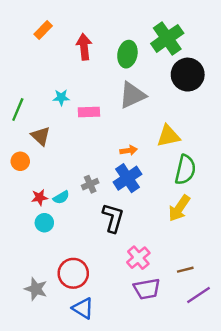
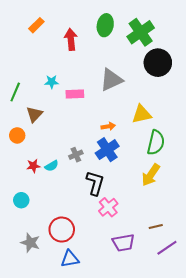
green ellipse: (127, 54) -> (105, 25), moved
brown triangle: (41, 136) -> (34, 114), turned 30
cyan circle: (44, 223) -> (21, 200), moved
pink cross: (138, 258) -> (108, 207), moved
blue triangle: (83, 308) -> (70, 259), turned -42

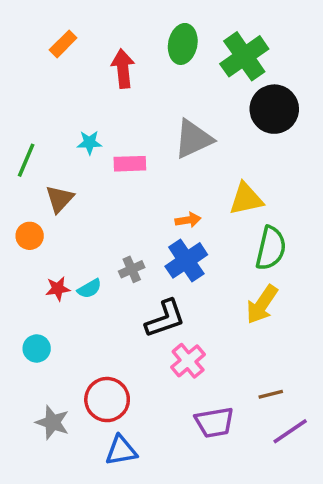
black L-shape: (95, 183) -> (165, 319), turned 55

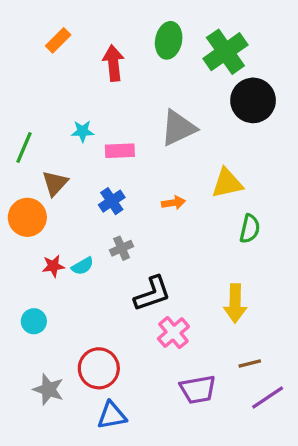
orange circle: (30, 236) -> (27, 217), size x1.5
green semicircle: (271, 248) -> (250, 229), size x0.7
blue cross: (186, 260) -> (112, 201), moved, size x0.7
yellow arrow: (262, 304) -> (235, 303), moved, turned -33

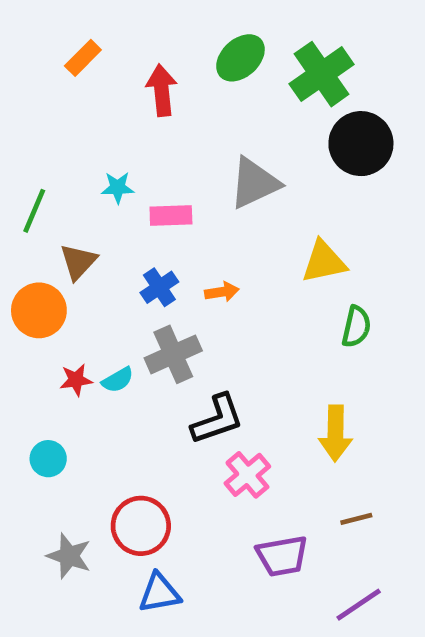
green ellipse: (169, 40) -> (240, 58), turned 36
orange arrow: (173, 203) -> (222, 292), moved
gray cross: (122, 248) -> (173, 354), size x1.6
purple line: (268, 398) -> (359, 605), moved

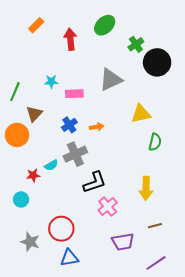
green cross: (322, 74) -> (136, 44), moved, size x0.6
red star: (76, 380) -> (33, 175), moved

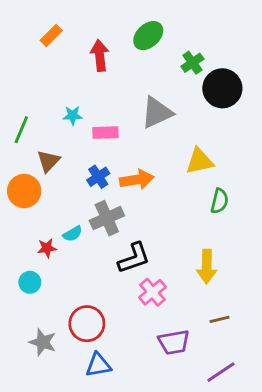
orange arrow: (97, 127) -> (137, 180), size x1.6

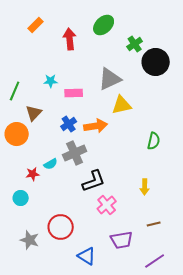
yellow triangle: (200, 161) -> (122, 105), moved
yellow arrow: (207, 267) -> (145, 187), size x0.7
blue triangle: (98, 365) -> (87, 256), moved, turned 42

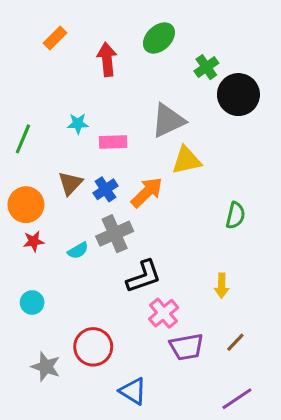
brown triangle: (34, 113) -> (70, 183), moved
orange arrow: (96, 126) -> (147, 192), turned -35
red star: (33, 174) -> (34, 241), moved
brown line: (154, 224) -> (235, 342), turned -32
purple trapezoid: (122, 240) -> (186, 347), moved

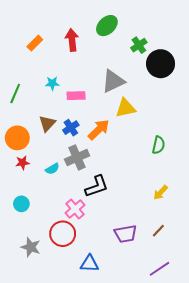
orange rectangle: (55, 38) -> (35, 43), moved
yellow arrow: (222, 286) -> (161, 193), moved, turned 42
pink cross: (164, 313) -> (75, 209), moved
blue triangle: (133, 391) -> (89, 264), turned -30

